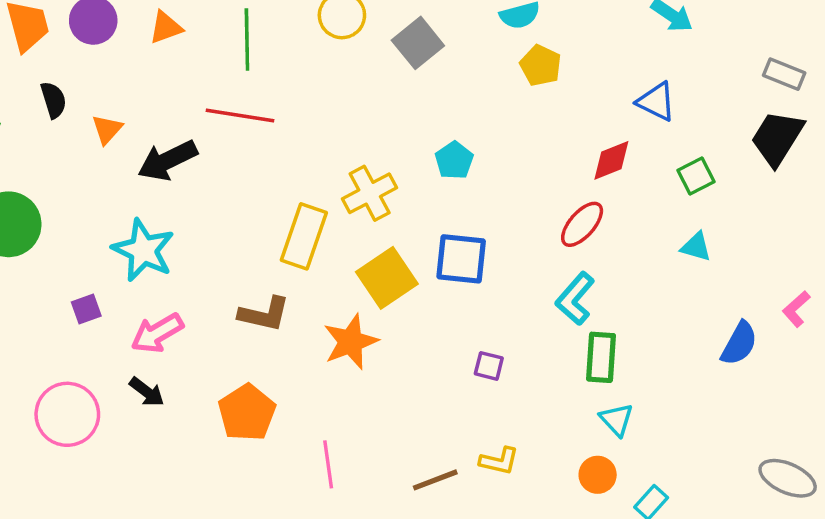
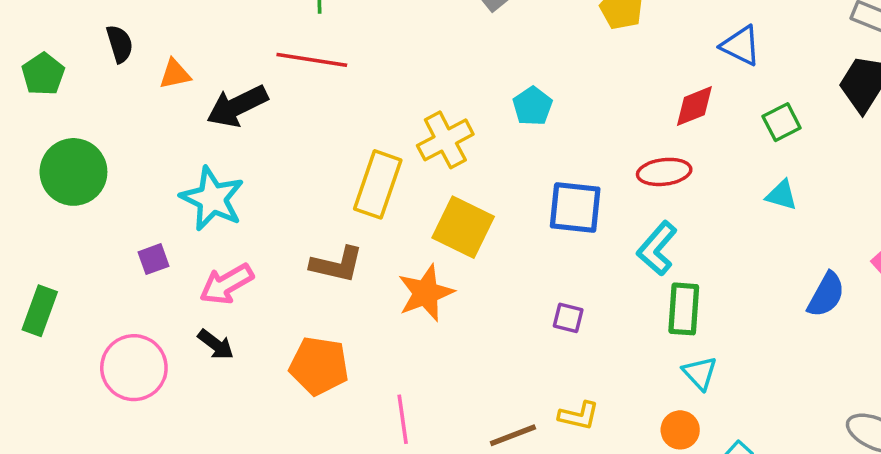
orange triangle: (107, 129) -> (175, 74), turned 36
red ellipse: (582, 224) -> (664, 172), turned 42
blue square: (461, 259) -> (575, 208), moved
yellow square: (387, 278) -> (463, 227), turned -30
orange pentagon: (247, 413) -> (319, 366), turned -30

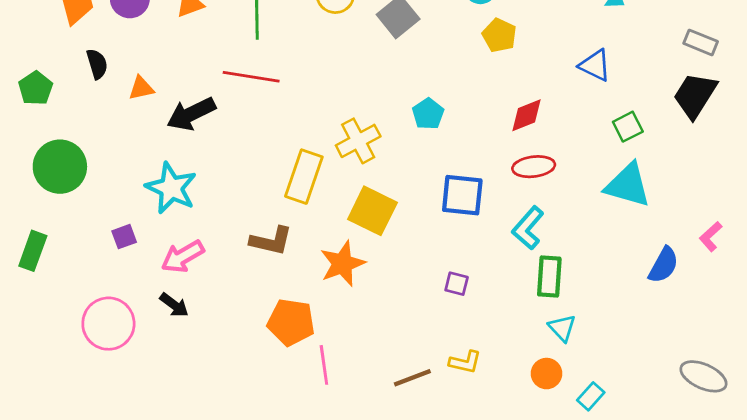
red diamond: (694, 106) -> (527, 115), moved
cyan triangle: (782, 195) -> (628, 185), size x1.8
green rectangle: (40, 311) -> (33, 251), moved
orange pentagon: (319, 366) -> (291, 322), moved

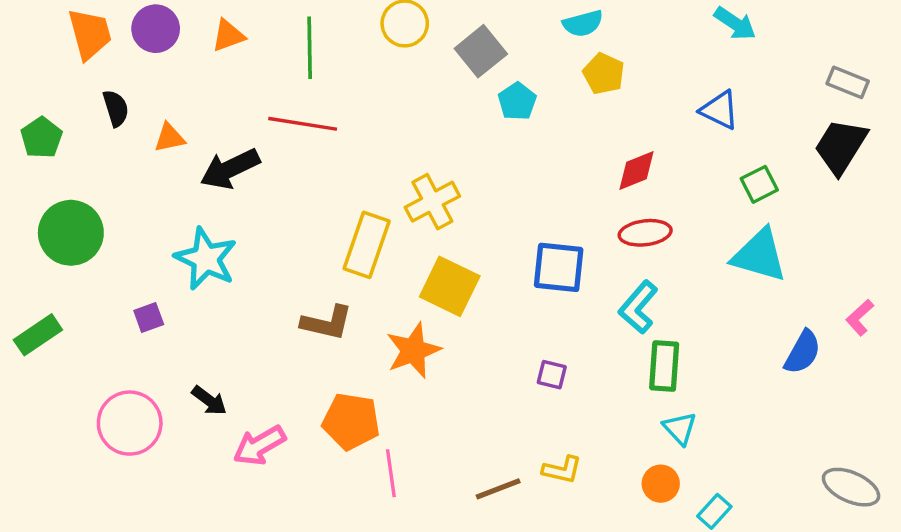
cyan pentagon: (428, 114) -> (517, 101), moved
green rectangle: (33, 251) -> (38, 335), turned 36
pink arrow: (183, 257) -> (259, 446), moved

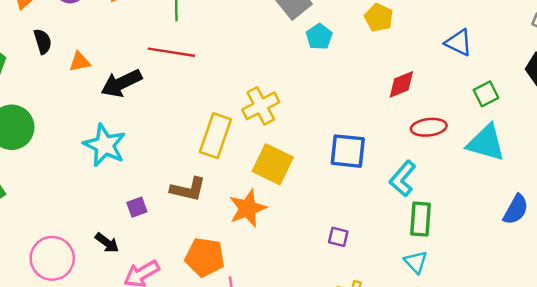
red ellipse: (645, 233) -> (429, 127), moved
purple square: (149, 318) -> (137, 207), moved
purple square: (552, 375) -> (338, 237), moved
cyan triangle: (680, 428) -> (416, 262), moved

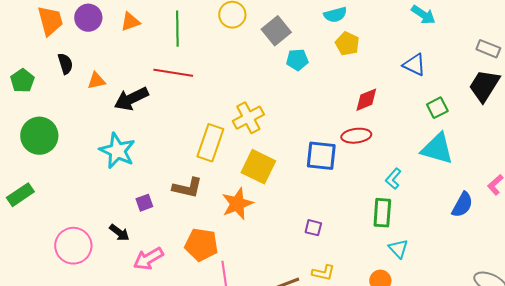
cyan pentagon: (319, 37) -> (297, 60), turned 30
red ellipse: (429, 127) -> (356, 136), moved
cyan L-shape: (403, 179) -> (393, 179), moved, size x0.7
cyan triangle: (416, 262) -> (398, 249), moved

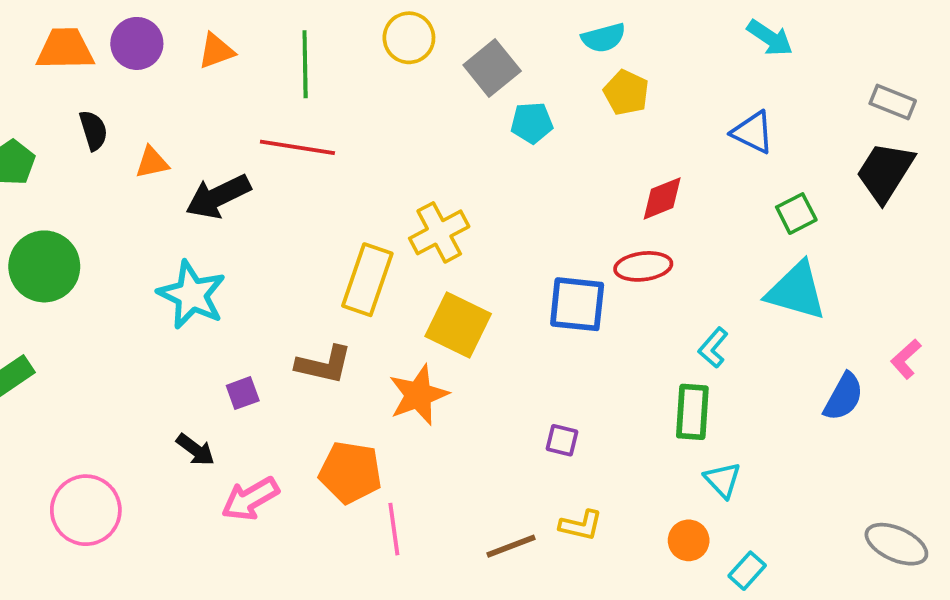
orange trapezoid: (50, 21) -> (65, 49), turned -76
pink circle: (73, 246) -> (86, 510), moved

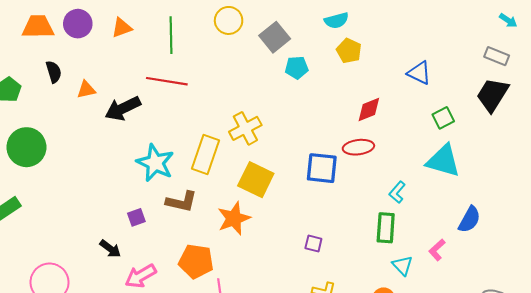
cyan arrow: (770, 38) -> (508, 20), moved, size x0.7
cyan star: (192, 295) -> (155, 163), moved
pink L-shape: (906, 359) -> (437, 250), moved

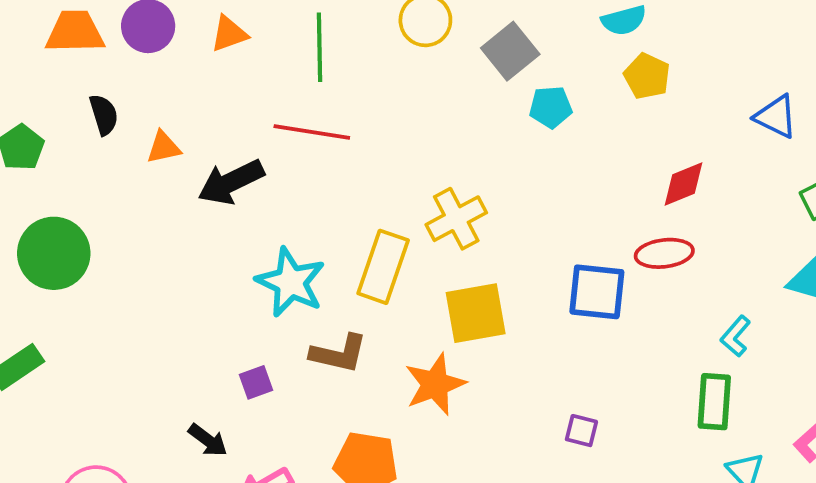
yellow square: (256, 180) -> (476, 313), turned -36

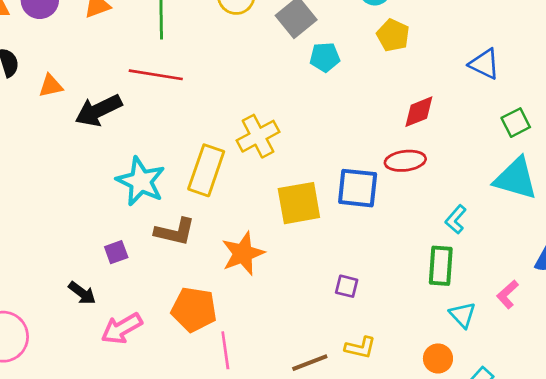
yellow square: (476, 313) -> (299, 203), moved

